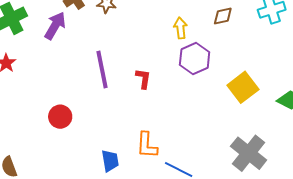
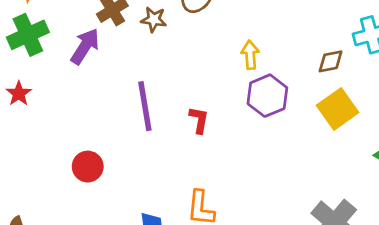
brown diamond: (223, 16) -> (331, 61), moved
yellow square: (243, 87) -> (338, 109), moved

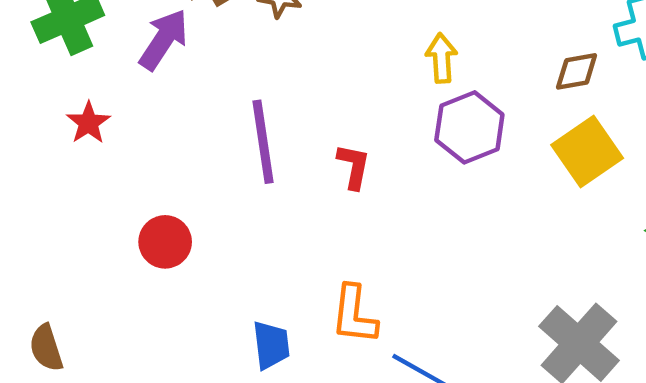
red star: (19, 94) -> (88, 123), moved

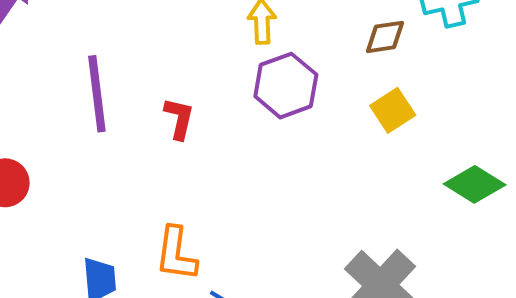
yellow square: (587, 151) -> (393, 110), size x0.7

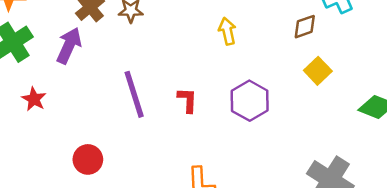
purple hexagon: (286, 86) -> (250, 101), moved

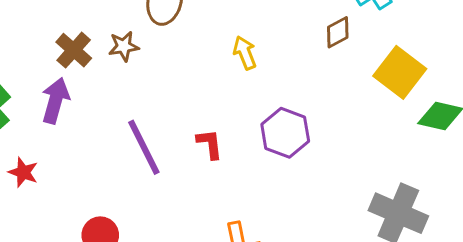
yellow square: (318, 71) -> (400, 72), moved, size x1.5

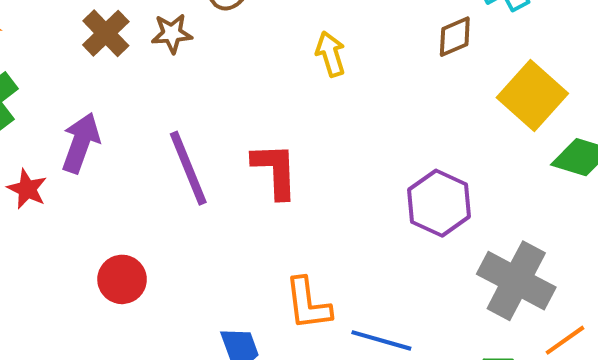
purple arrow: (55, 101) -> (81, 143), moved
purple hexagon: (285, 133) -> (439, 203), moved
red L-shape: (210, 144) -> (275, 171), size x1.4

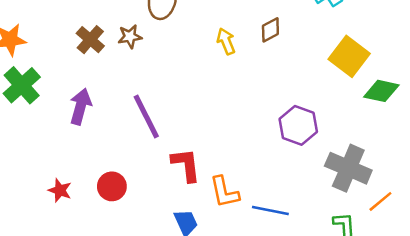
brown diamond: (455, 37) -> (270, 30), moved
red L-shape: (275, 171) -> (186, 165), moved
red star: (27, 189) -> (60, 190), moved

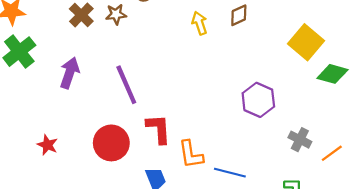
gray cross: (348, 168) -> (300, 140), size x0.6
red circle: (112, 186) -> (111, 143), moved, size x1.4
orange line: (380, 201) -> (332, 153), moved

